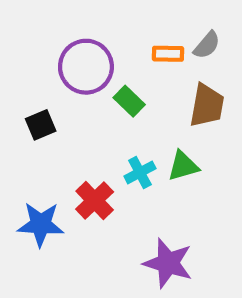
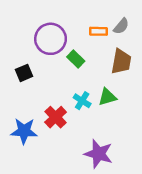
cyan cross: (140, 172) -> (82, 101), turned -30

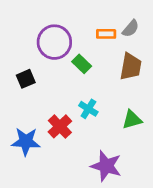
green triangle: (107, 97) -> (132, 120), moved

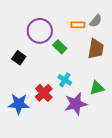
black square: (26, 79) -> (19, 58), turned -32
purple star: (106, 166) -> (76, 104), moved, turned -30

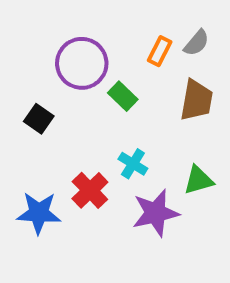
orange rectangle: (78, 25) -> (160, 51), turned -64

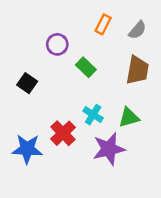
orange rectangle: (160, 51) -> (103, 24), moved
purple circle: (82, 63) -> (57, 44), size x0.6
green triangle: (199, 180) -> (129, 117), moved

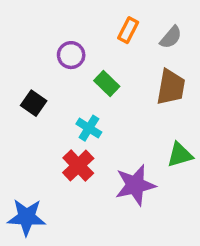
cyan cross: (93, 115) -> (89, 128), moved
green triangle: (129, 117) -> (180, 155), moved
blue star: (27, 149) -> (27, 217), moved

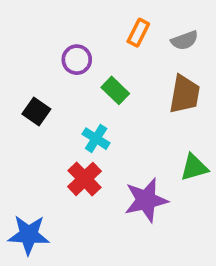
gray semicircle: (171, 37) -> (185, 40), turned 30

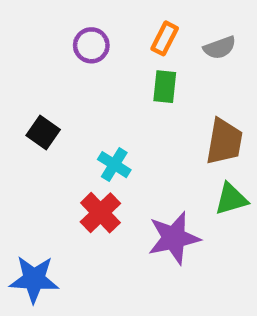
purple circle: (77, 60) -> (91, 45), moved
green rectangle: (115, 90) -> (165, 87), moved, turned 52
brown trapezoid: (185, 94) -> (224, 142), moved

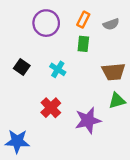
purple circle: (91, 45) -> (46, 23), size x1.5
brown trapezoid: (224, 142) -> (113, 72), turned 75
cyan cross: (114, 165) -> (58, 69), moved

